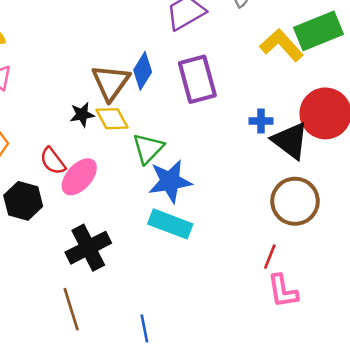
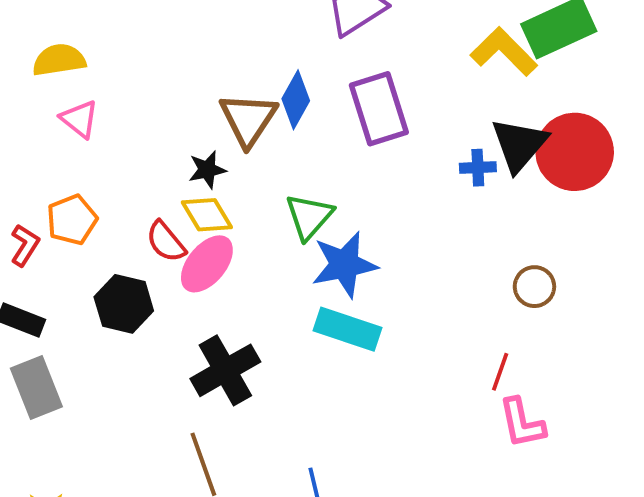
yellow diamond: (112, 119) -> (207, 215), moved
black triangle: (290, 141) -> (519, 145), moved, turned 36
brown circle: (295, 201) -> (534, 287), size x0.6

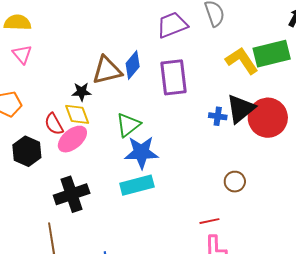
brown triangle: (248, 119) -> (107, 70), turned 32
cyan rectangle: (348, 329) -> (137, 185), turned -44
red line: (500, 372) -> (209, 221), turned 48

